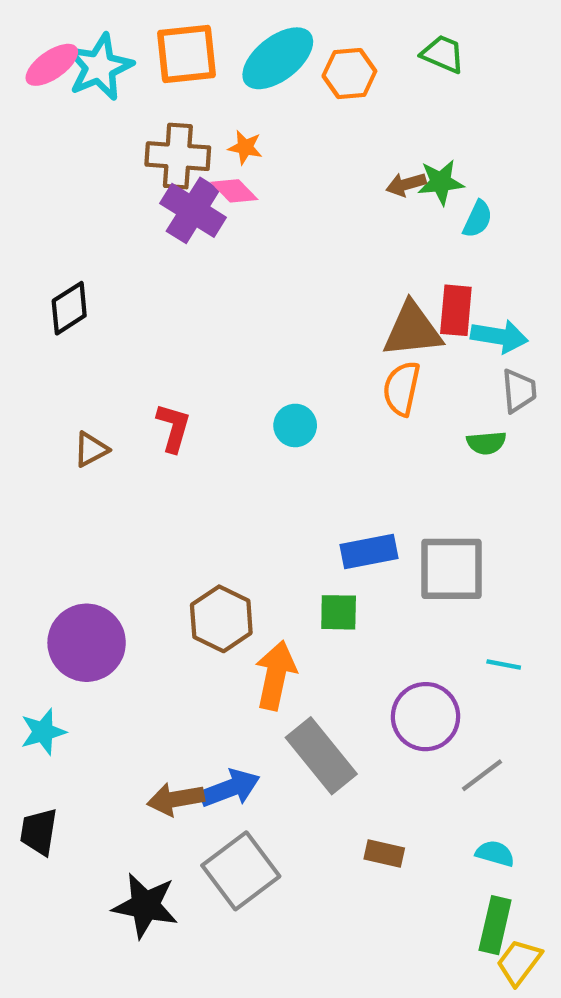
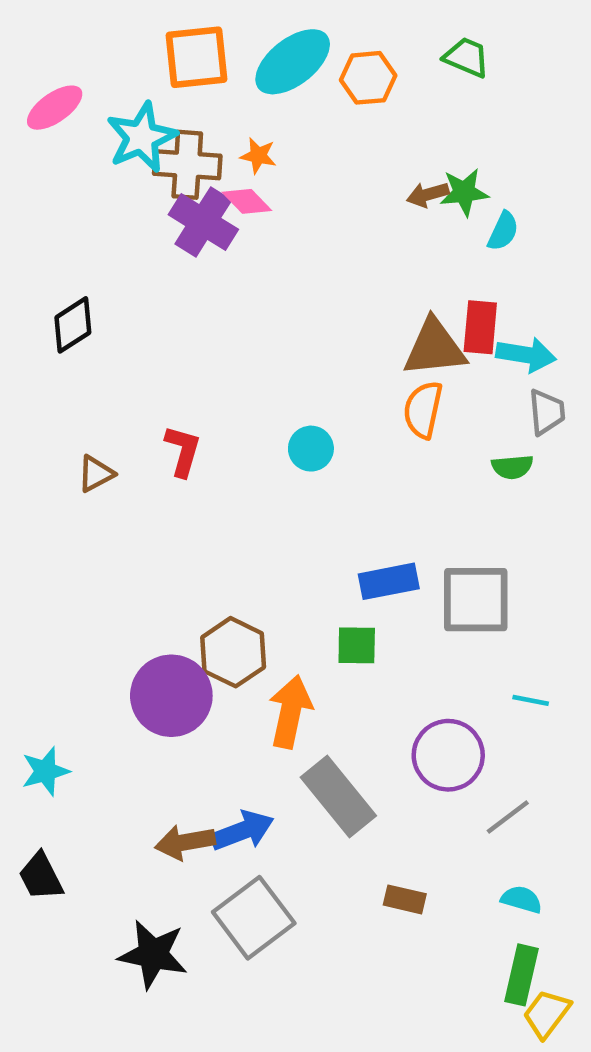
pink ellipse: (52, 65) -> (55, 108), moved
cyan star: (100, 67) -> (142, 137), moved
purple circle: (87, 643) -> (171, 696), moved
black trapezoid: (39, 832) -> (41, 877), turned -36

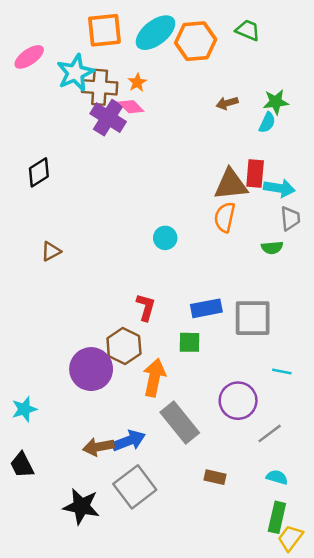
orange hexagon: (368, 78) -> (196, 41), size x1.4
orange star: (258, 156) -> (137, 82), turned 30
green star: (464, 192) -> (276, 102), moved
red L-shape: (183, 451) -> (146, 307), moved

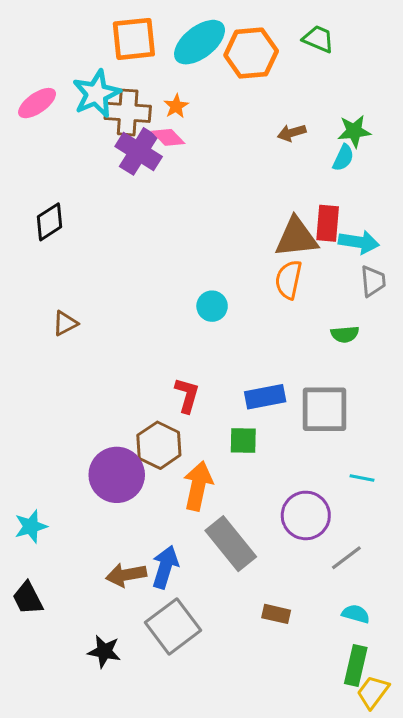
pink ellipse: (29, 57) -> (37, 103), moved
green semicircle: (272, 248) -> (345, 334), moved
blue arrow: (129, 441) -> (165, 567), turned -52
black star: (81, 506) -> (104, 651), size x0.7

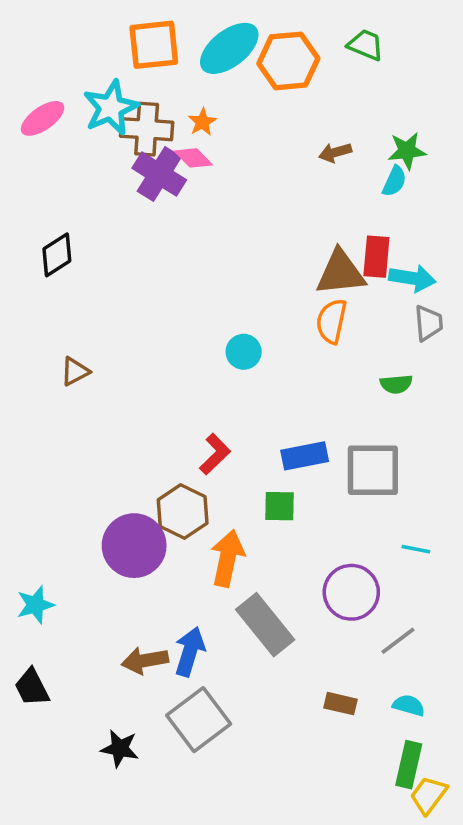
red L-shape: (187, 395) -> (215, 454), turned 30
brown rectangle: (276, 614) -> (341, 704), moved

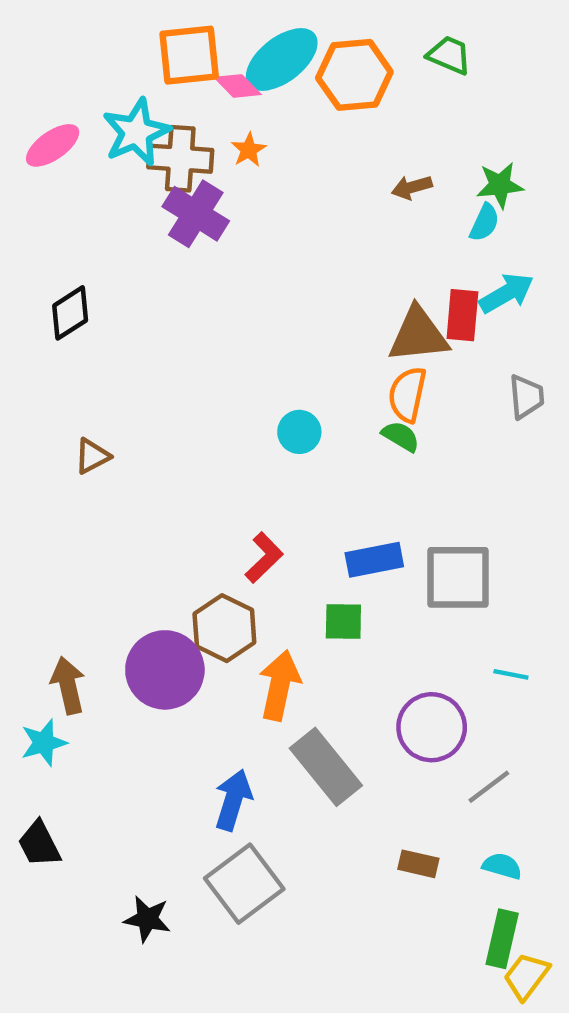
pink diamond: (193, 158) -> (238, 86), moved
cyan arrow: (412, 278) -> (507, 293), moved, turned -39
green semicircle: (396, 384) -> (401, 436), moved, turned -144
brown arrow: (145, 660) -> (68, 685), moved, turned 87

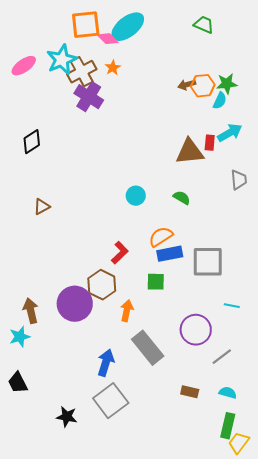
orange hexagon: (354, 75) -> (203, 86), moved, size x0.7
brown cross: (180, 159) -> (82, 72), turned -32
red rectangle: (462, 315) -> (210, 143), size x0.7
orange semicircle: (407, 394) -> (161, 237), moved, turned 45
orange arrow: (280, 685) -> (127, 311), size x0.7

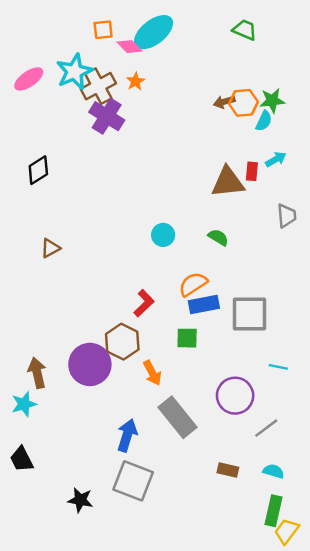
orange square: (86, 25) -> (103, 30), size x0.6
cyan arrow: (230, 133) -> (276, 159), size x0.7
orange arrow: (127, 311) -> (152, 373), turned 140
gray square: (111, 401) -> (133, 481), turned -32

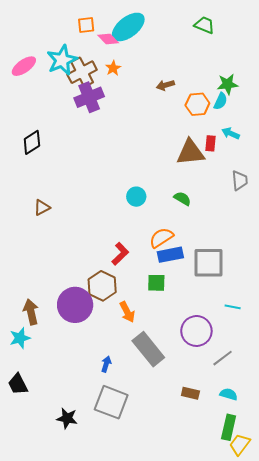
brown arrow: (224, 102) -> (165, 85), moved
orange hexagon: (243, 103) -> (197, 104), moved
purple cross: (107, 116) -> (89, 97), turned 36
cyan arrow: (276, 159) -> (231, 133), turned -126
blue arrow: (127, 435) -> (106, 364), size x0.6

